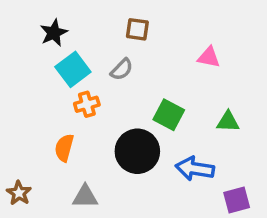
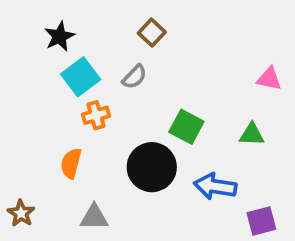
brown square: (137, 29) -> (152, 33), turned 35
pink triangle: (209, 57) -> (269, 79), moved

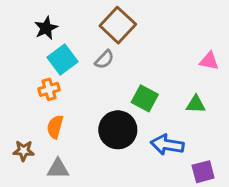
brown square: (152, 33) -> (118, 25), size x1.6
orange cross: (96, 115) -> (49, 89), moved
brown star: (21, 213) -> (24, 151), moved, turned -30
gray triangle: (94, 217) -> (58, 169), moved

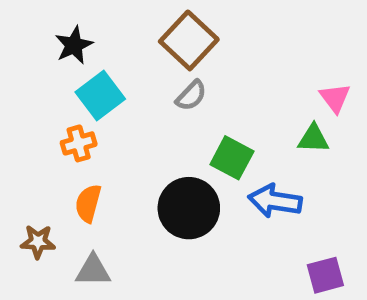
gray semicircle: (104, 59) -> (191, 96), moved
pink triangle: (209, 61) -> (335, 98), turned 42
green triangle: (196, 104) -> (313, 139), moved
blue arrow: (167, 145) -> (275, 201), moved

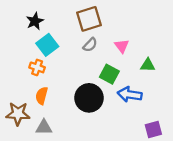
brown square: (189, 40) -> (89, 19), turned 30
pink triangle: (335, 98) -> (122, 46), moved
orange cross: (79, 143) -> (37, 67), turned 35
brown star: (38, 242) -> (18, 114), size x1.5

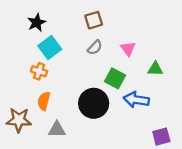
brown square: (89, 19) -> (94, 20), size x0.7
gray triangle: (44, 127) -> (57, 129), moved

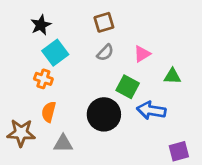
pink triangle: (128, 49) -> (142, 54), turned 35

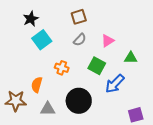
orange cross: (43, 79) -> (62, 68), moved
blue arrow: (151, 110) -> (115, 84), turned -55
black circle: (104, 114) -> (79, 101), moved

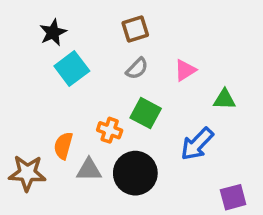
green square: (97, 66) -> (146, 113), moved
orange cross: (62, 68) -> (110, 130), moved
gray triangle: (48, 109) -> (89, 170), moved

